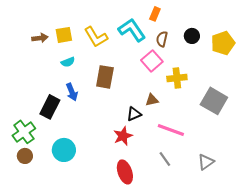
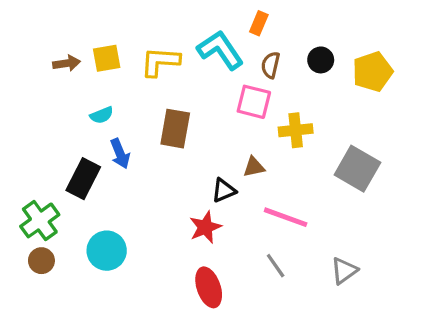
yellow L-shape: (96, 37) -> (160, 62), turned 125
pink square: (152, 61) -> (254, 102), turned -35
cyan semicircle: (68, 62) -> (102, 115), moved

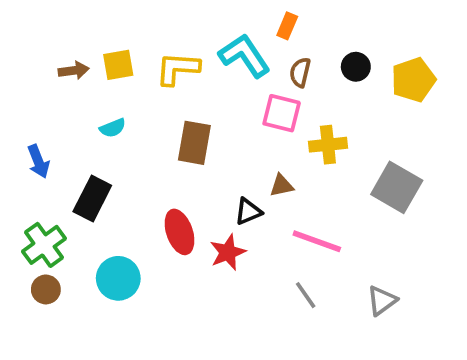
blue arrow: (120, 154) -> (38, 161), moved
red ellipse: (209, 287) -> (179, 232), moved

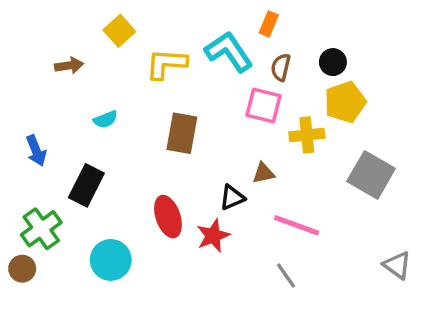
yellow square: (118, 65) -> (119, 31), moved, turned -32
yellow pentagon: (413, 80) -> (345, 102), moved
brown circle: (46, 289) -> (22, 269), moved
gray triangle: (382, 301) -> (397, 265), moved, turned -48

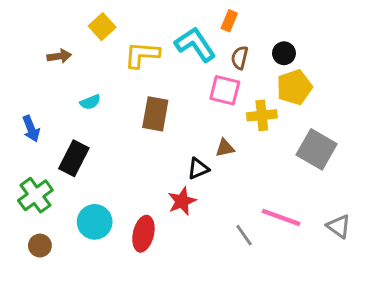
red ellipse: (168, 217) -> (143, 234), moved, turned 32
pink line: (296, 225) -> (281, 217), moved
brown circle: (22, 269) -> (40, 246), moved

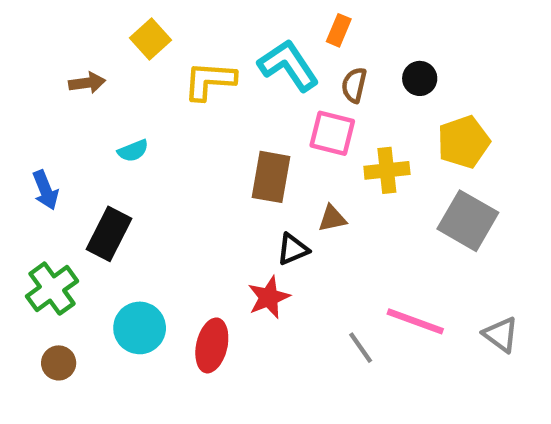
yellow pentagon: (294, 87) -> (464, 142), moved
brown rectangle: (155, 114) -> (271, 177), moved

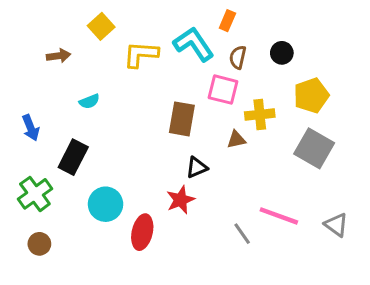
brown triangle: (332, 219) -> (236, 140), moved
cyan circle: (140, 328) -> (106, 204), moved

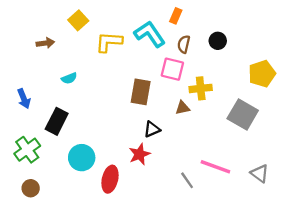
yellow pentagon: (311, 95) -> (262, 74), moved

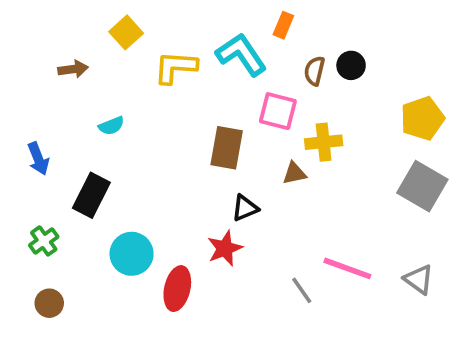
brown semicircle: (184, 44) -> (314, 71), moved
gray square: (243, 115) -> (422, 186), moved
green cross: (27, 150) -> (44, 241), size x0.7

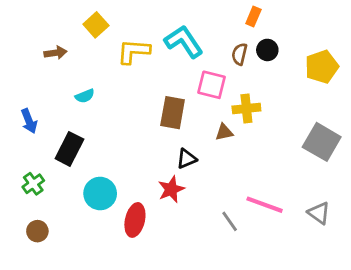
orange rectangle: (283, 25) -> (253, 17), moved
yellow pentagon: (422, 118) -> (322, 67), moved

